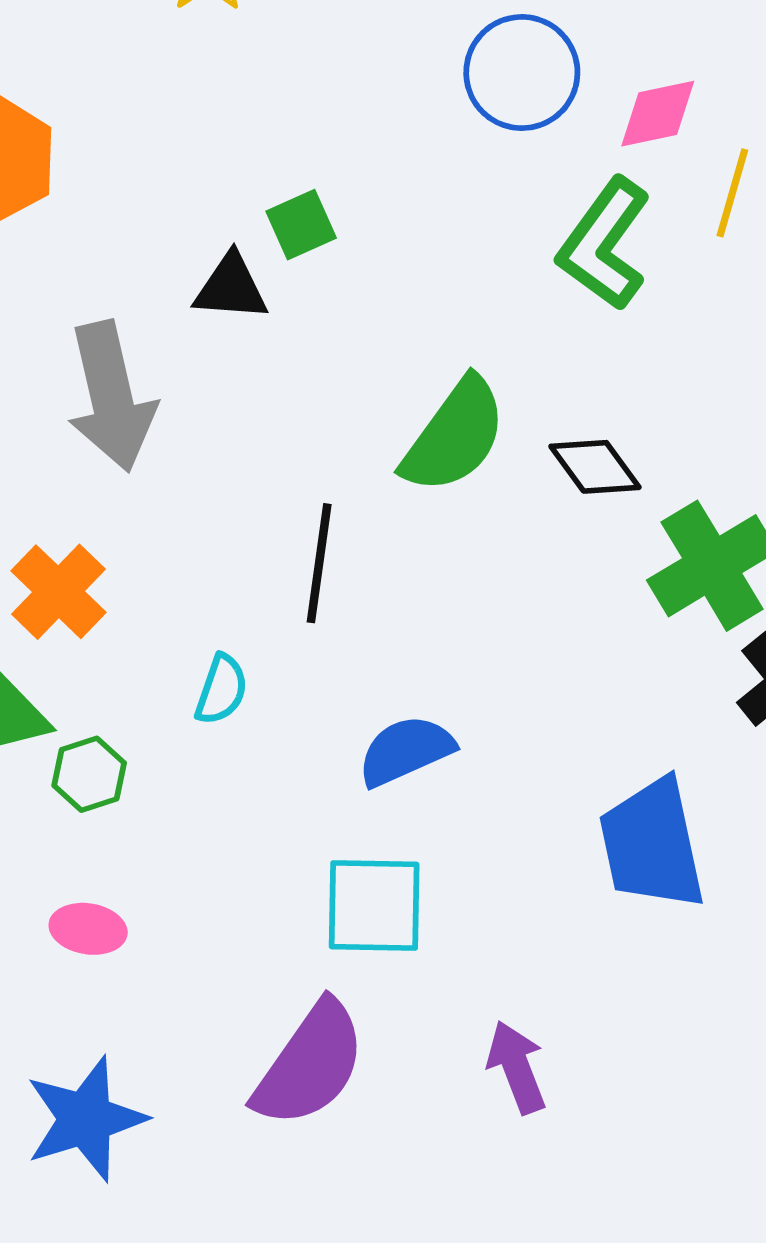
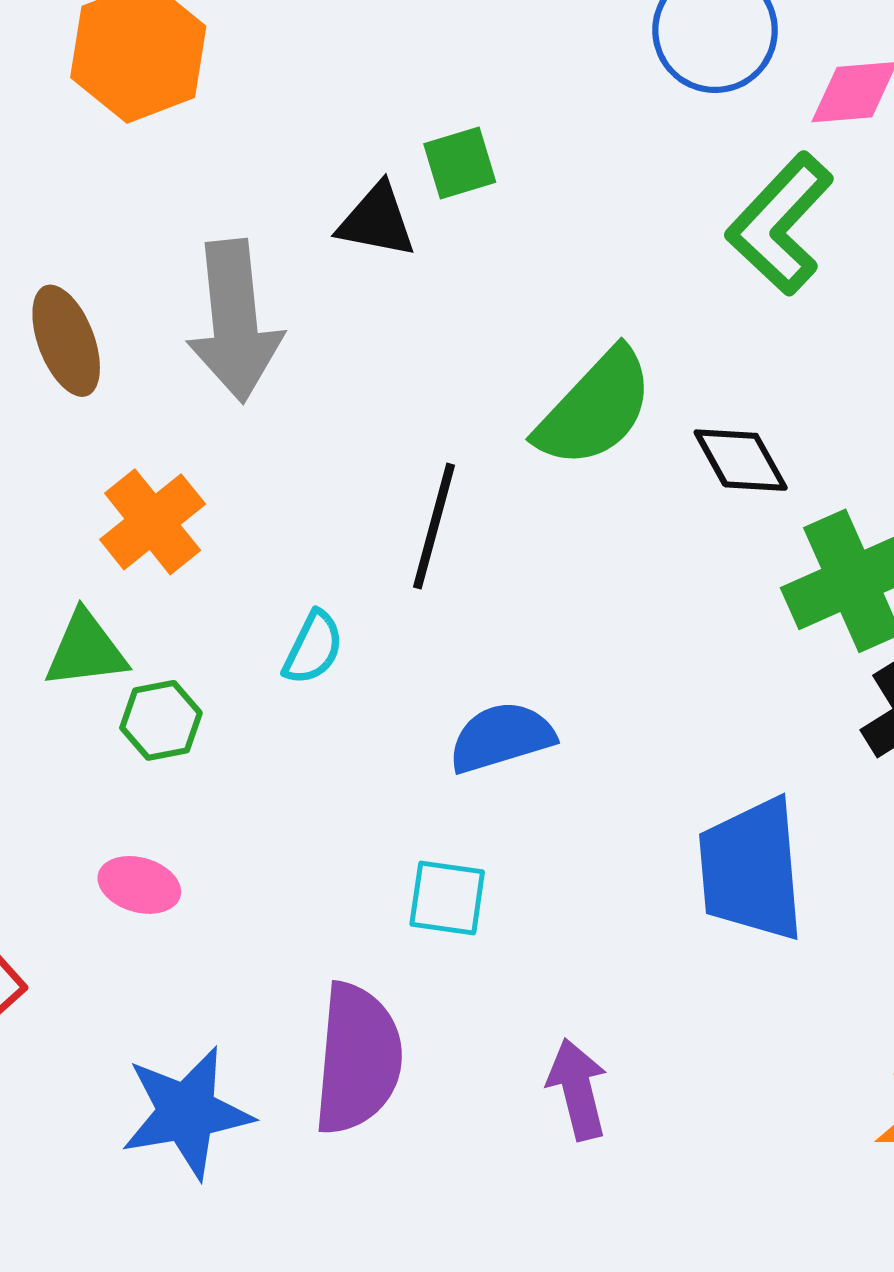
cyan square: (374, 905) -> (447, 898), size x0.7
purple semicircle: (310, 1064) -> (358, 1059), turned -37
blue star: (85, 1119) -> (187, 1112), moved

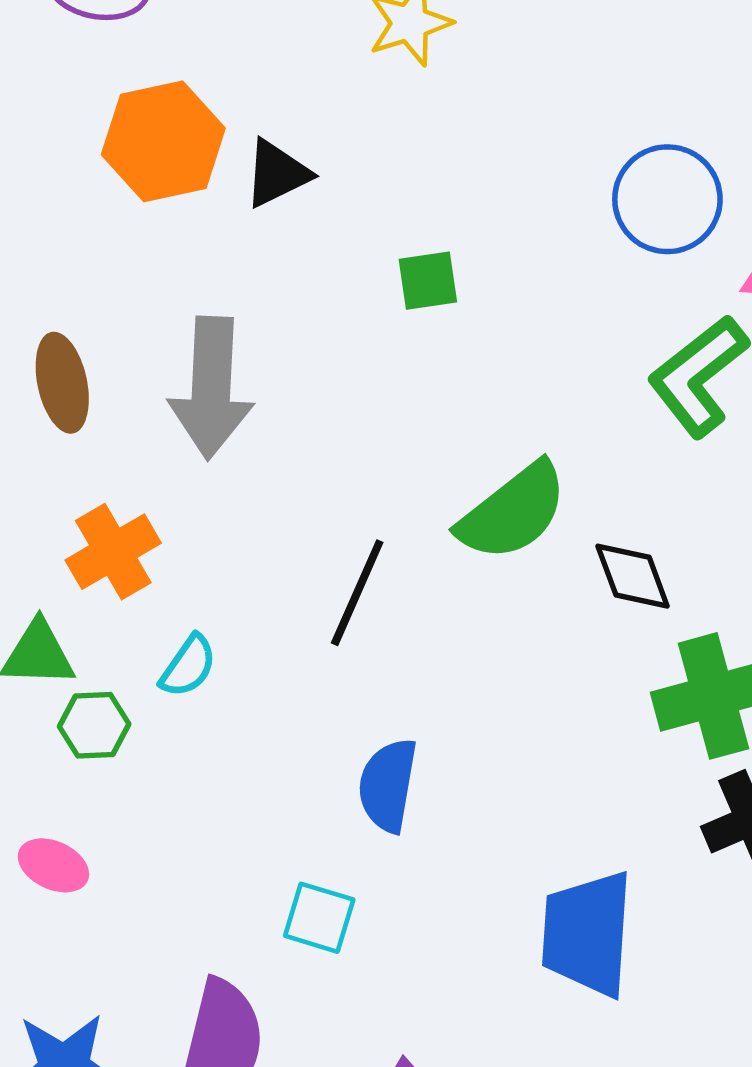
black triangle: (377, 221) -> (277, 173), moved, turned -46
cyan semicircle: (313, 648) -> (188, 666), moved
blue semicircle: (501, 737) -> (388, 785), turned -72

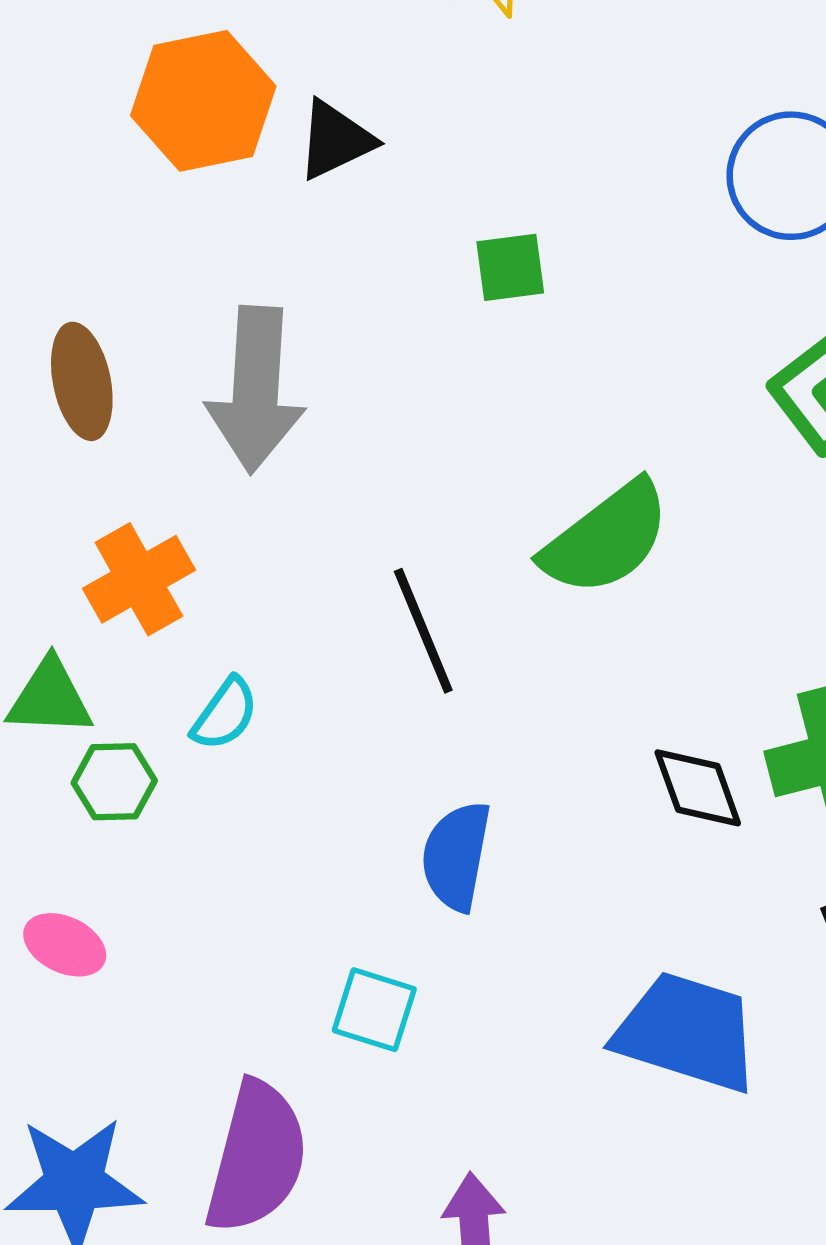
black diamond: (633, 576) -> (698, 788), moved
black line: (357, 593) -> (423, 631), turned -47
blue trapezoid: (587, 933) -> (687, 1032), turned 103

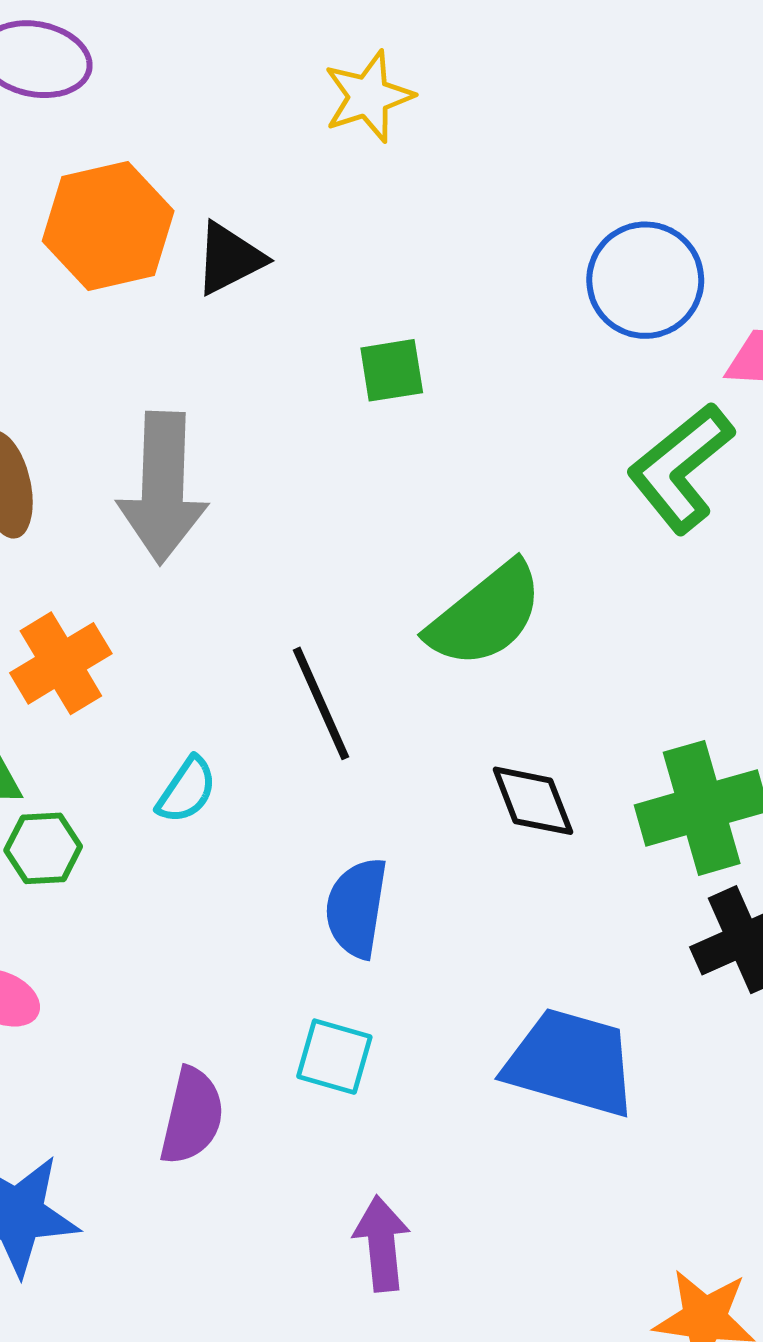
cyan semicircle: (225, 714) -> (187, 790), moved
black diamond: (698, 788) -> (533, 801), moved
cyan square: (374, 1010) -> (334, 1057), moved
purple semicircle: (257, 1157) -> (192, 1116), moved, size x0.7

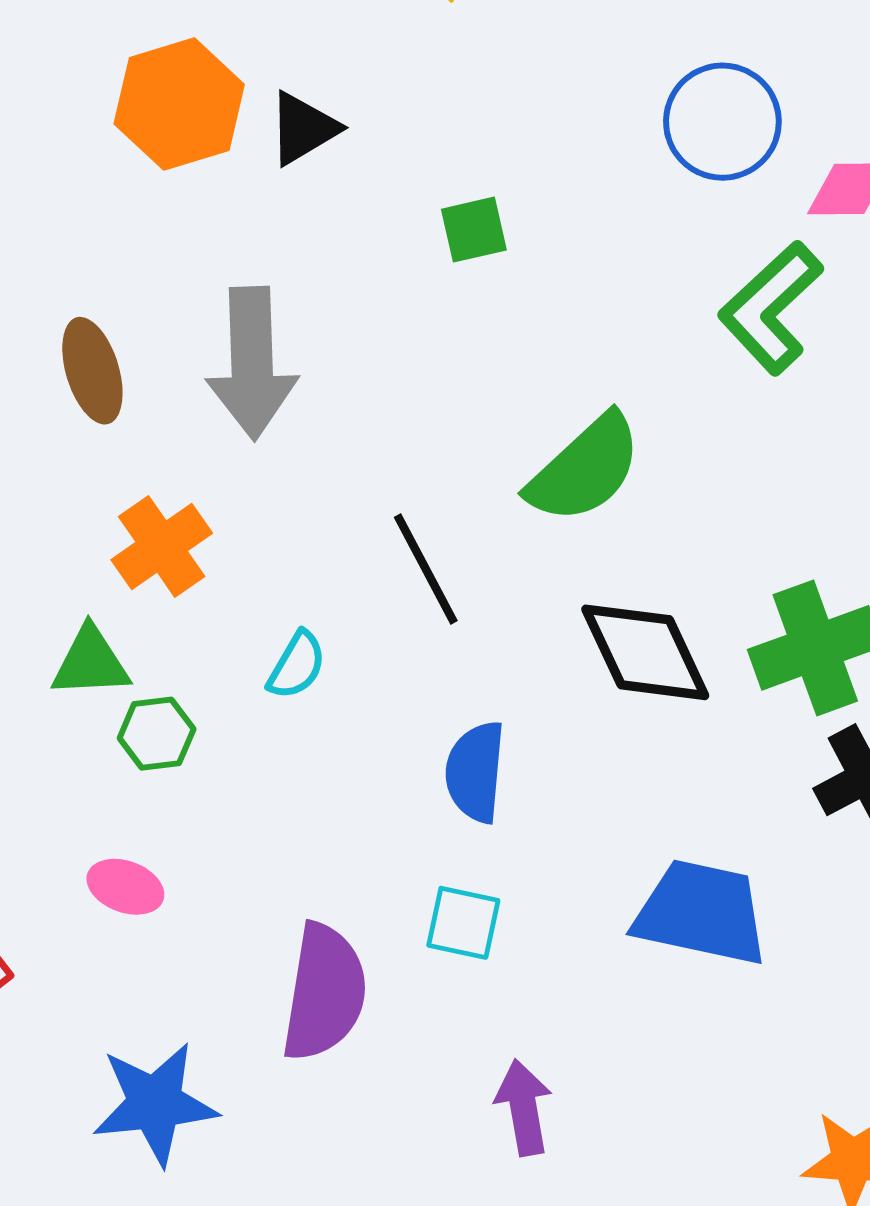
black diamond: (533, 801) -> (645, 652), size x1.5
purple semicircle: (192, 1116) -> (324, 992), size x1.4

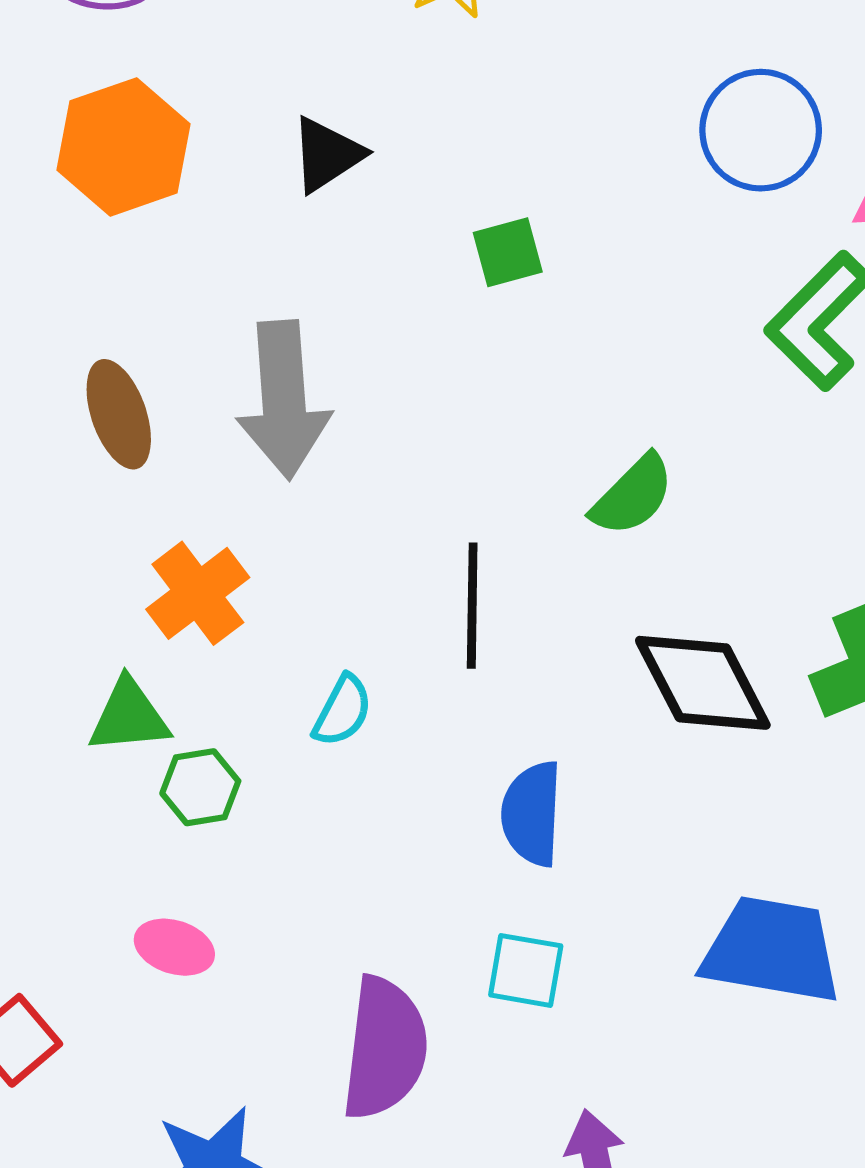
orange hexagon: (179, 104) -> (123, 147), moved
green semicircle: (585, 469) -> (633, 495), size x0.7
black line: (426, 569) -> (472, 606), turned 31

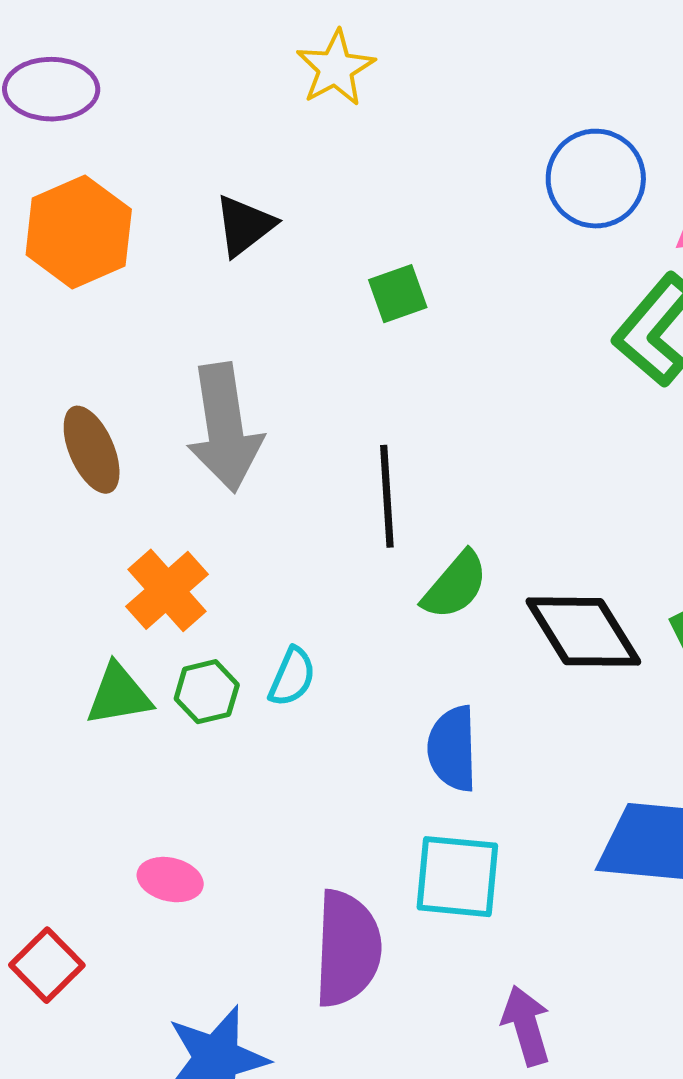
green semicircle: (633, 495) -> (455, 585), moved
black line: (472, 606) -> (387, 496), moved
green hexagon: (200, 787) -> (207, 692), moved
cyan square: (526, 970) -> (457, 877), size x1.4

